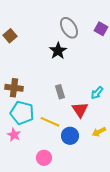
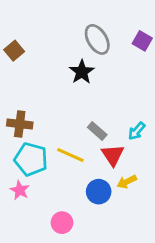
gray rectangle: (60, 92) -> (97, 131), moved, turned -32
yellow line: (50, 122) -> (70, 155), moved
yellow arrow: (99, 132) -> (127, 182), moved

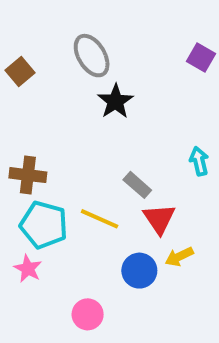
gray ellipse: (97, 39) -> (92, 56), moved
cyan arrow: (137, 131) -> (199, 161), moved, turned 126

